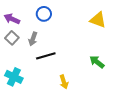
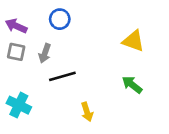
yellow triangle: (98, 20) -> (133, 41), moved
gray square: (12, 38) -> (16, 52), turned -32

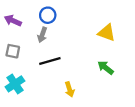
gray square: (16, 52) -> (13, 51), moved
gray arrow: (45, 53) -> (42, 35), moved
cyan cross: (19, 105) -> (15, 84), turned 30

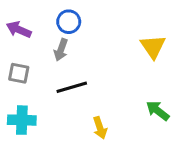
yellow triangle: (107, 33) -> (153, 47), turned 36
green arrow: (106, 68) -> (158, 111), moved
cyan cross: (15, 84) -> (22, 120), turned 36

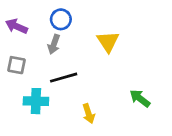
yellow triangle: (153, 47) -> (108, 42), moved
cyan cross: (22, 120) -> (36, 101), moved

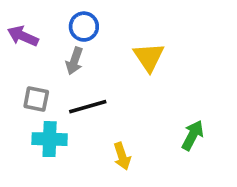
gray square: (17, 65) -> (36, 99), moved
green arrow: (140, 98) -> (193, 135), turned 80

